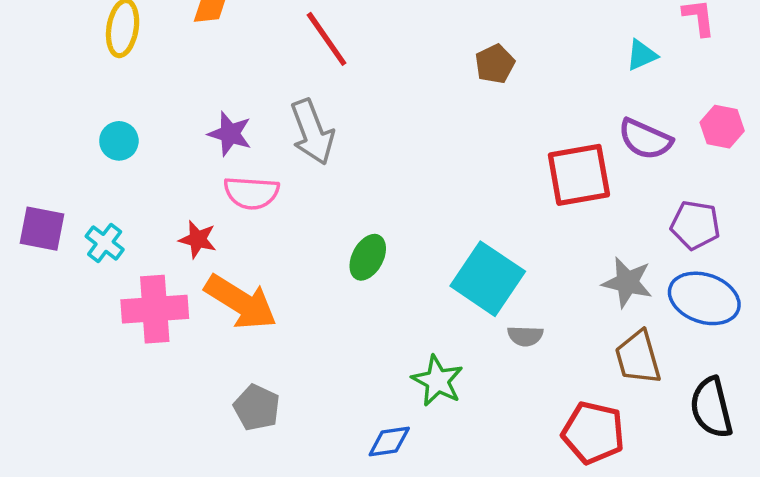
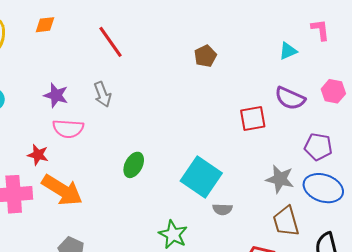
gray arrow: (312, 132) -> (102, 94), size x0.7
red square: (579, 175) -> (253, 119), size x0.7

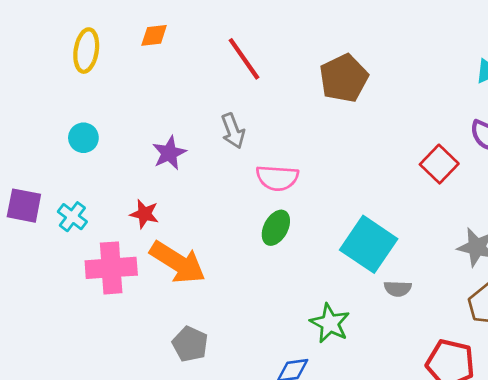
brown pentagon: (205, 56) -> (344, 78), moved, size x1.6
purple star: (56, 95) -> (169, 153), moved, turned 30
red square: (253, 119) -> (439, 164), turned -36
pink semicircle: (68, 129) -> (277, 178), moved

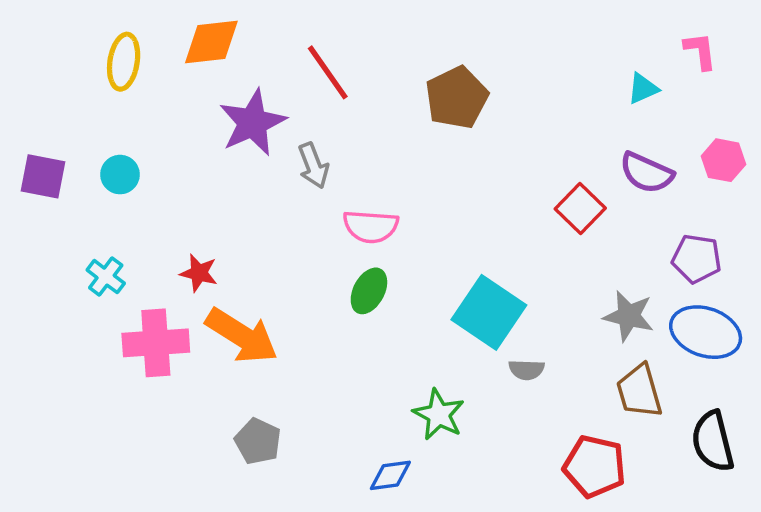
orange diamond: (154, 35) -> (211, 42), size x1.6
purple star: (169, 153) -> (253, 123), moved, size x1.5
purple square: (24, 206) -> (43, 176), moved

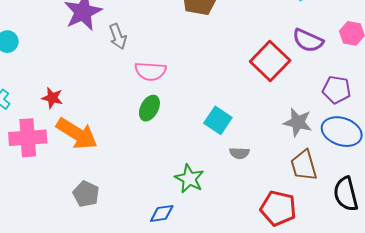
red square: (580, 209) -> (270, 61), size x1.4
cyan square: (489, 312) -> (218, 120), size x0.7

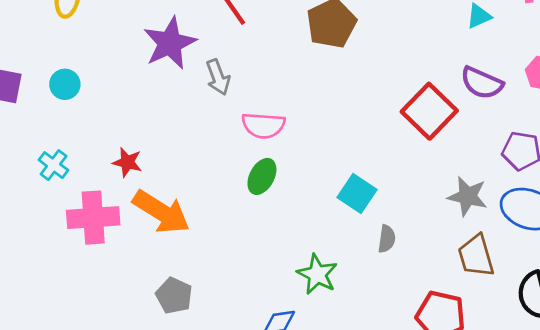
gray semicircle: (239, 153) -> (387, 239), turned -84

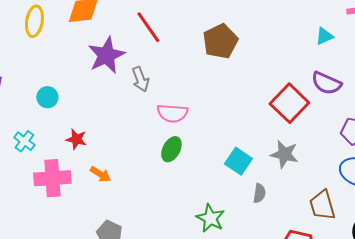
cyan circle: (65, 84) -> (47, 97), moved
gray star: (468, 196) -> (284, 154), moved
orange arrow: (161, 212) -> (100, 174), size x0.5

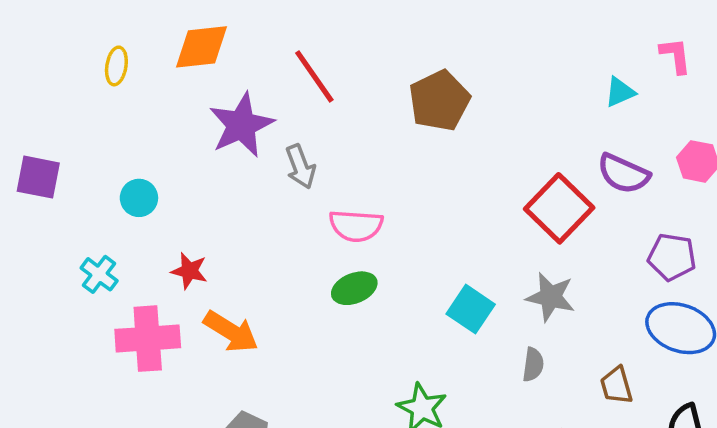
yellow ellipse: (34, 21) -> (116, 66), size x0.7
green ellipse: (171, 149) -> (354, 288), turned 40
orange arrow: (100, 174) -> (231, 332), size x1.5
gray semicircle: (259, 193) -> (533, 365), moved
brown trapezoid: (322, 205) -> (616, 385), size x0.7

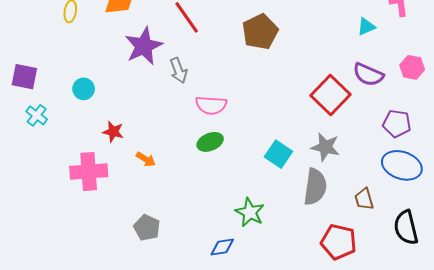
cyan cross: (99, 274) -> (37, 115), moved
orange arrow: (231, 332) -> (146, 159), moved, size x0.6
gray semicircle: (533, 365) -> (315, 187), size x1.8

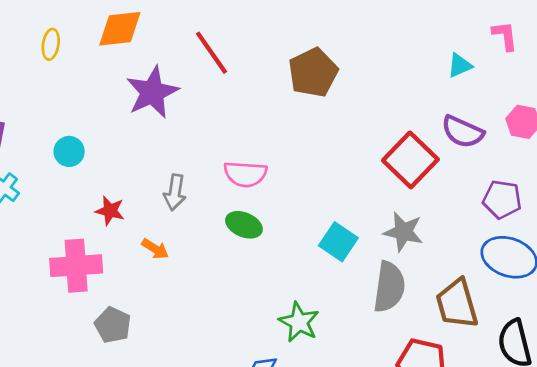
gray arrow: (178, 70) -> (175, 192), moved, turned 30
green ellipse: (210, 142) -> (244, 225), turned 45
brown trapezoid: (364, 199) -> (457, 304), size x1.6
gray pentagon: (147, 228) -> (113, 325), moved

